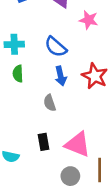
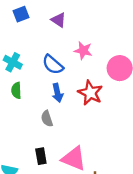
pink star: (89, 20) -> (83, 50), moved
cyan cross: (14, 44) -> (13, 62), turned 30

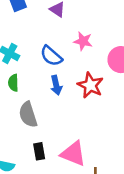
gray semicircle: (47, 119) -> (28, 115), moved, size x1.5

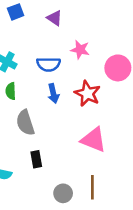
blue semicircle: (51, 56) -> (48, 64), turned -40
pink triangle: (73, 154) -> (94, 140), moved

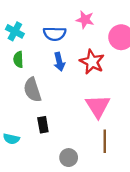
pink triangle: (94, 140) -> (98, 106), turned 36
brown line: (92, 187) -> (105, 141), moved

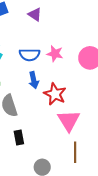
pink star: (85, 20) -> (55, 54), moved
red star: (92, 62) -> (55, 94), moved

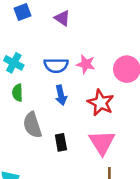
red star: (55, 94) -> (101, 103), moved
black rectangle: (19, 137) -> (61, 142), moved

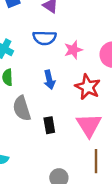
pink star: (86, 64) -> (73, 50), turned -30
blue semicircle: (56, 65) -> (45, 38), moved

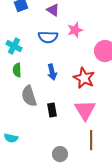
pink star: (73, 50) -> (75, 30), moved

